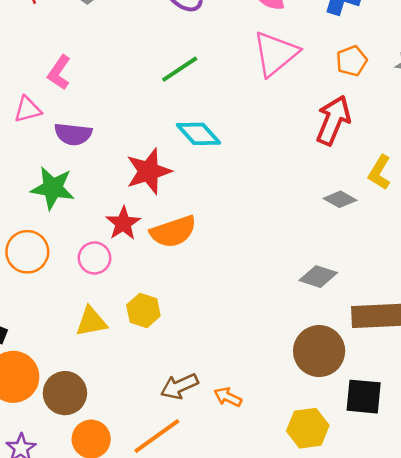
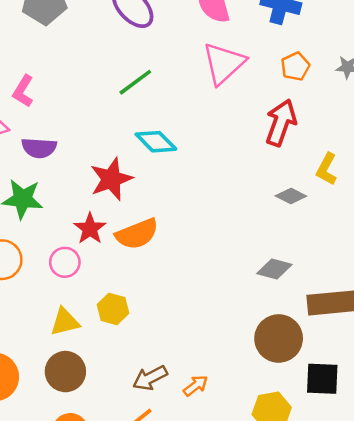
brown circle: (65, 393) -> (65, 372), moved
orange arrow: (228, 397) -> (196, 386), turned 120

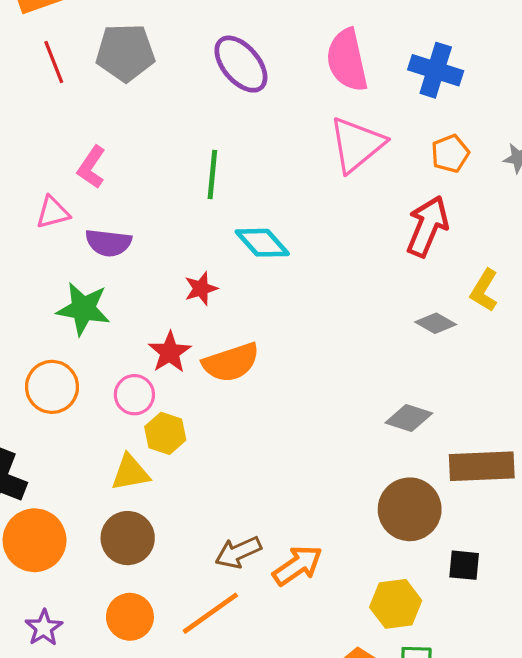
green line: (135, 82) -> (212, 175), moved, turned -51
red star: (111, 179) -> (201, 289), size x0.6
yellow hexagon: (113, 309) -> (165, 433), moved
black square: (322, 379) -> (464, 565), size x0.7
orange arrow: (196, 386) -> (298, 565), size x1.5

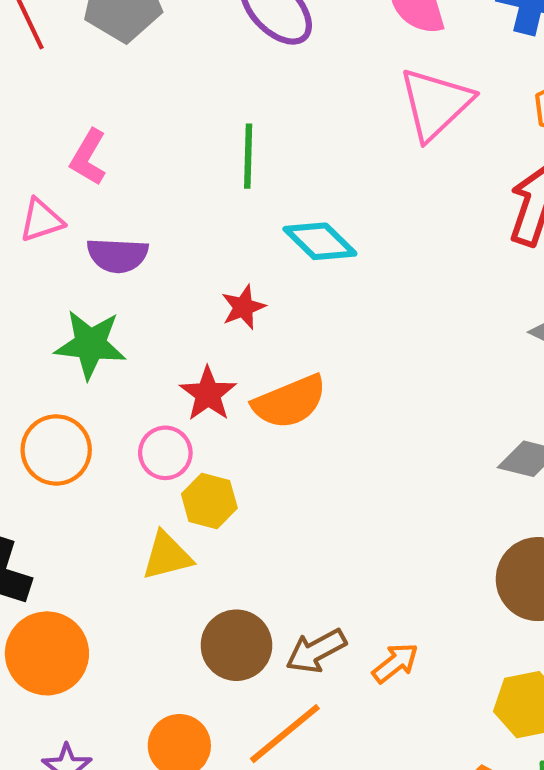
brown circle: (128, 538) -> (236, 645), moved
orange arrow: (298, 565) -> (395, 663), size x0.7

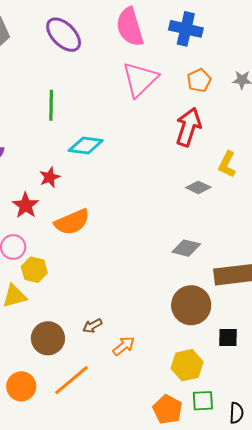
cyan diamond: (320, 241) -> (86, 145), turned -36
red star: (208, 394) -> (26, 205), moved
brown arrow: (316, 651) -> (92, 326), moved, size x0.7

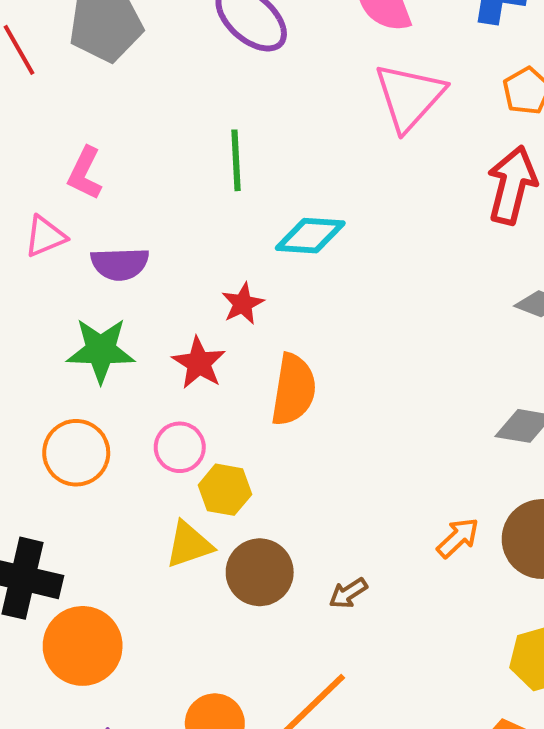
orange semicircle: (72, 222) -> (293, 390), turned -54
brown circle: (48, 338) -> (260, 572), moved
orange arrow: (124, 346) -> (458, 538), moved

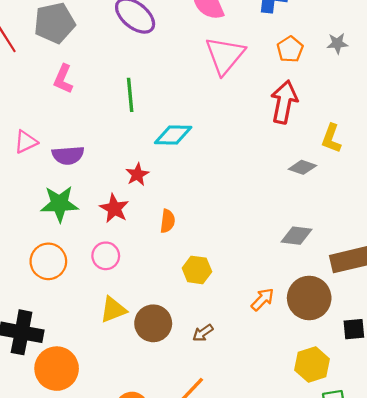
pink L-shape: (85, 173) -> (63, 79), moved
orange semicircle: (293, 390) -> (168, 221), size x0.6
yellow hexagon: (225, 490) -> (197, 270), moved

